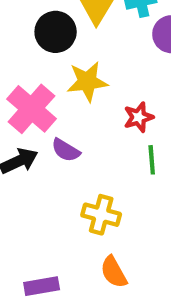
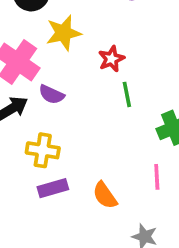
yellow cross: (101, 215) -> (43, 150), moved
purple rectangle: (42, 286) -> (53, 188), moved

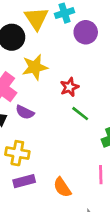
green line: (127, 94) -> (80, 114), turned -42

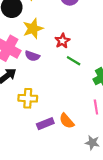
purple semicircle: (25, 112) -> (32, 56), moved
purple rectangle: (24, 181) -> (45, 124), moved

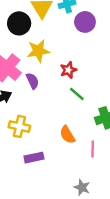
purple semicircle: (32, 56) -> (32, 81), turned -144
orange semicircle: (67, 121) -> (67, 135), moved

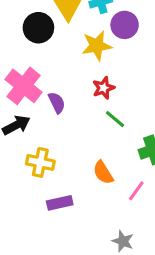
yellow star: (38, 51) -> (97, 46), moved
pink line: (93, 149) -> (136, 191), turned 35

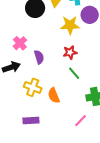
pink cross: (24, 86) -> (20, 43), size x0.6
yellow cross: (40, 162) -> (33, 87), moved
orange semicircle: (103, 173) -> (54, 96), moved

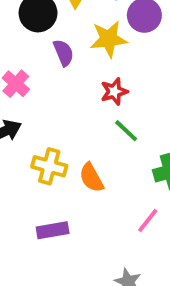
purple semicircle: (39, 57) -> (64, 53), moved

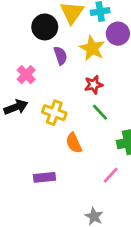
yellow star: (109, 39) -> (92, 48), turned 30
yellow cross: (49, 166) -> (54, 113), moved

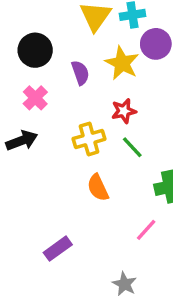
black circle: (45, 27) -> (35, 50), moved
yellow cross: (54, 113) -> (89, 139), moved, turned -35
purple rectangle: (45, 177) -> (58, 249), moved, turned -30

